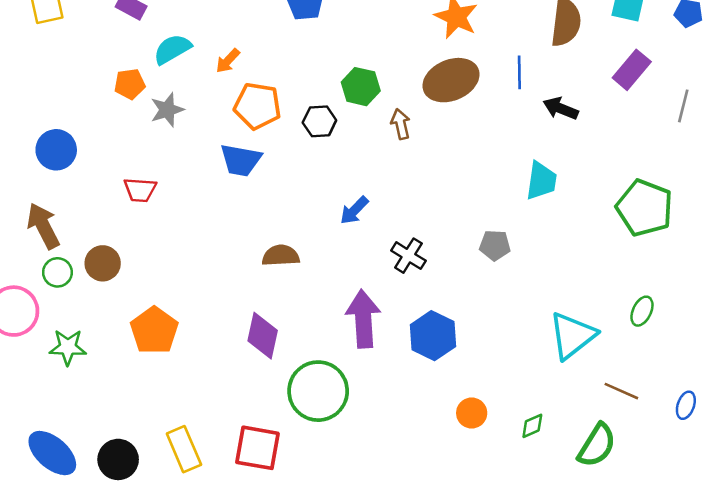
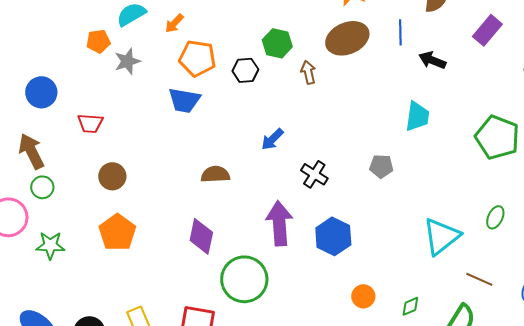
red trapezoid: (140, 190) -> (90, 123), moved
brown circle: (103, 263) -> (112, 176), moved

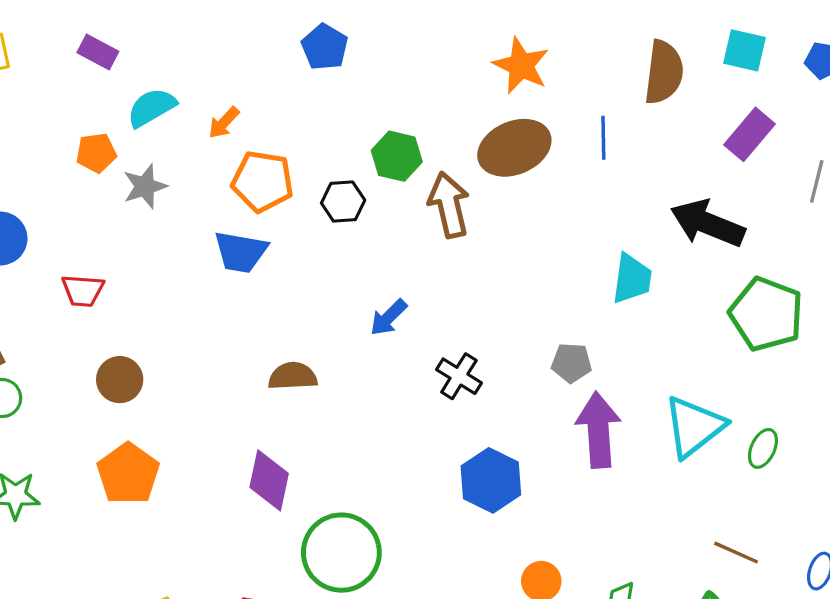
black arrow: (432, 60) -> (708, 223), moved, size x1.6
brown arrow: (308, 72) -> (449, 205), size x1.6
purple arrow: (279, 223) -> (598, 430), moved
cyan triangle: (441, 236) -> (694, 427), moved

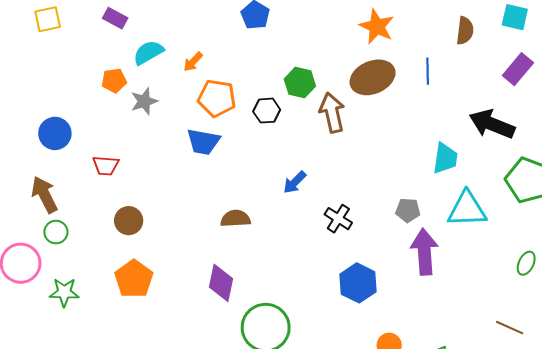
brown semicircle: (664, 72) -> (465, 31), size x0.7
cyan triangle: (694, 427) -> (467, 209), moved, turned 36

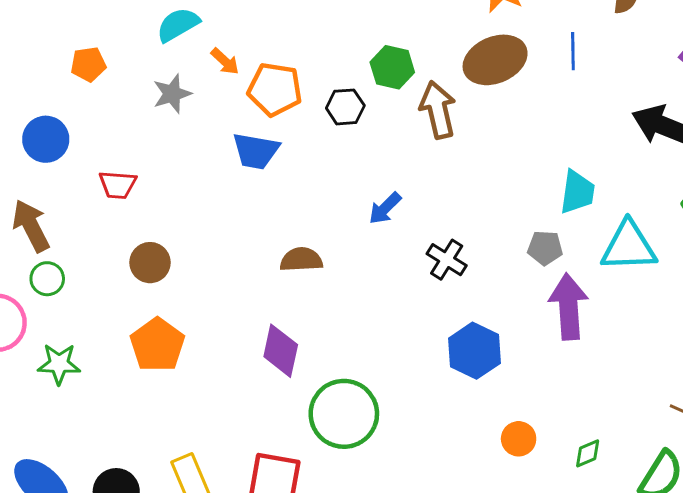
orange arrow: (193, 62) -> (225, 61), moved, turned -90
orange pentagon: (114, 80) -> (88, 64), moved
cyan trapezoid: (445, 158) -> (577, 192), moved

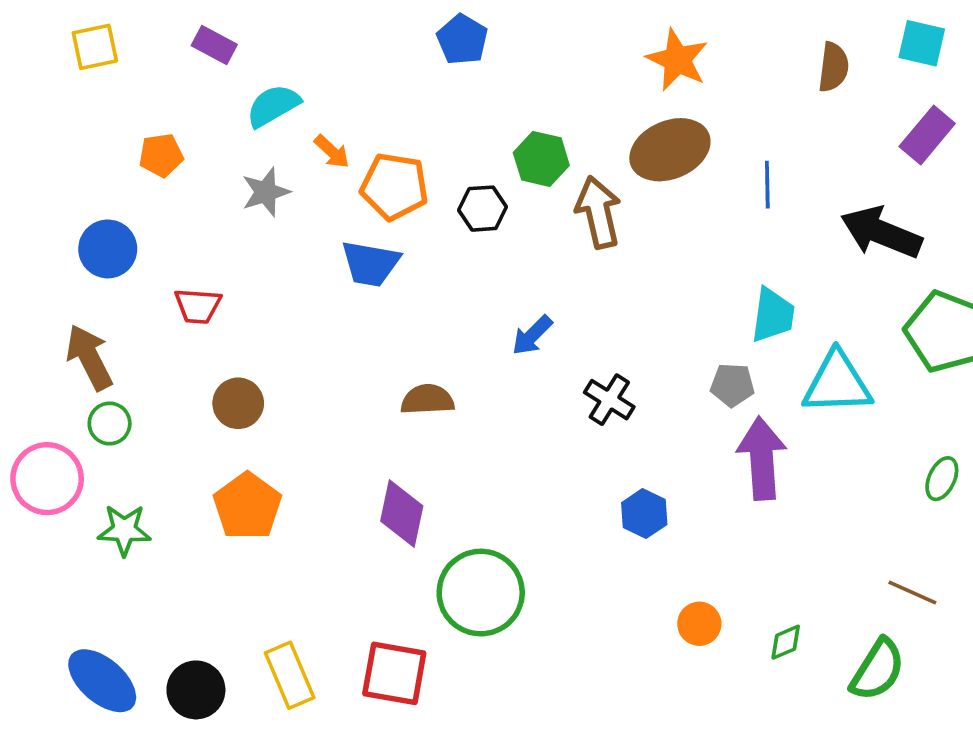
blue line: (573, 51) -> (767, 185), moved
blue hexagon: (475, 351) -> (644, 514), size x0.7

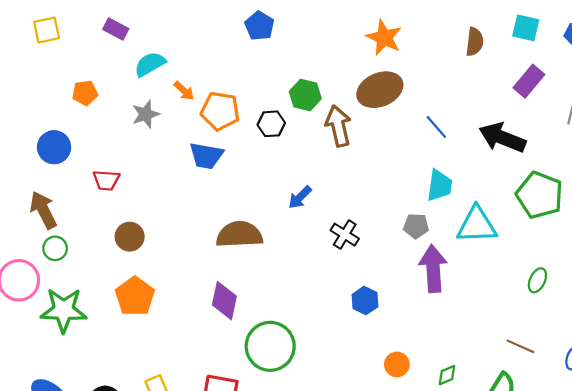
blue line: (767, 185) -> (436, 127), moved, turned -40
brown semicircle: (427, 400) -> (239, 235), size x1.5
green star: (124, 530) -> (64, 310), size x1.5

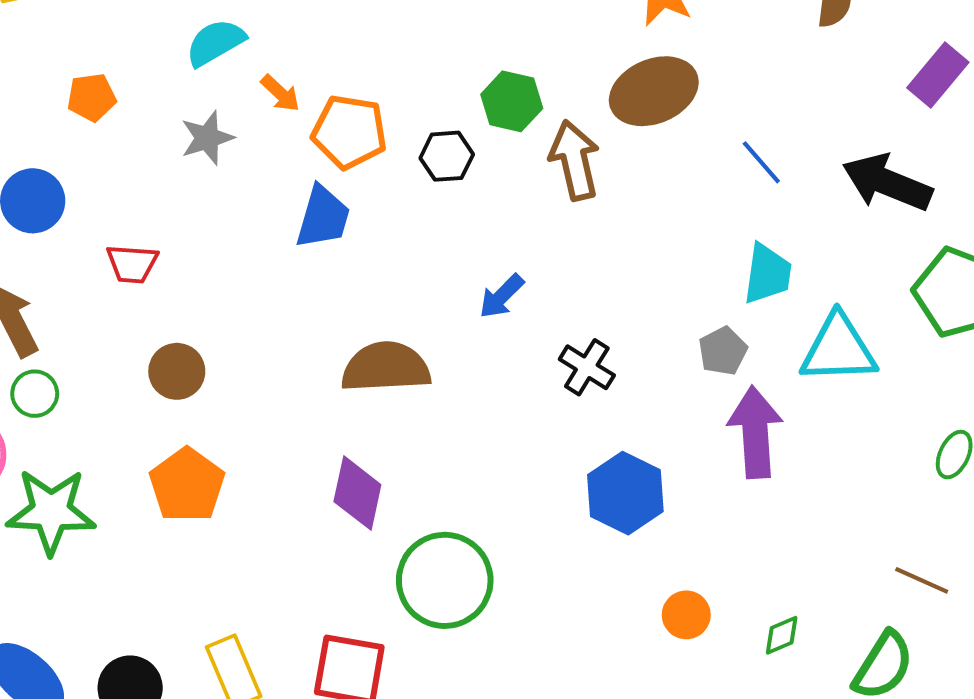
blue trapezoid: (206, 156) -> (323, 217), turned -84
gray pentagon: (416, 226) -> (723, 351), turned -30
blue hexagon: (365, 301) -> (625, 493), size x1.5

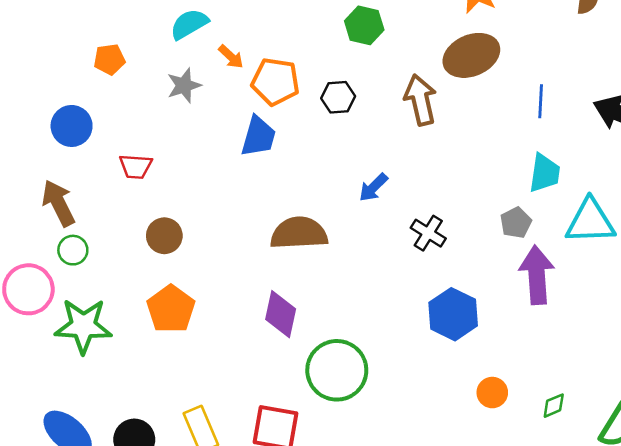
green hexagon: (512, 101) -> (364, 25), moved
blue line: (761, 162) -> (541, 101), turned 44

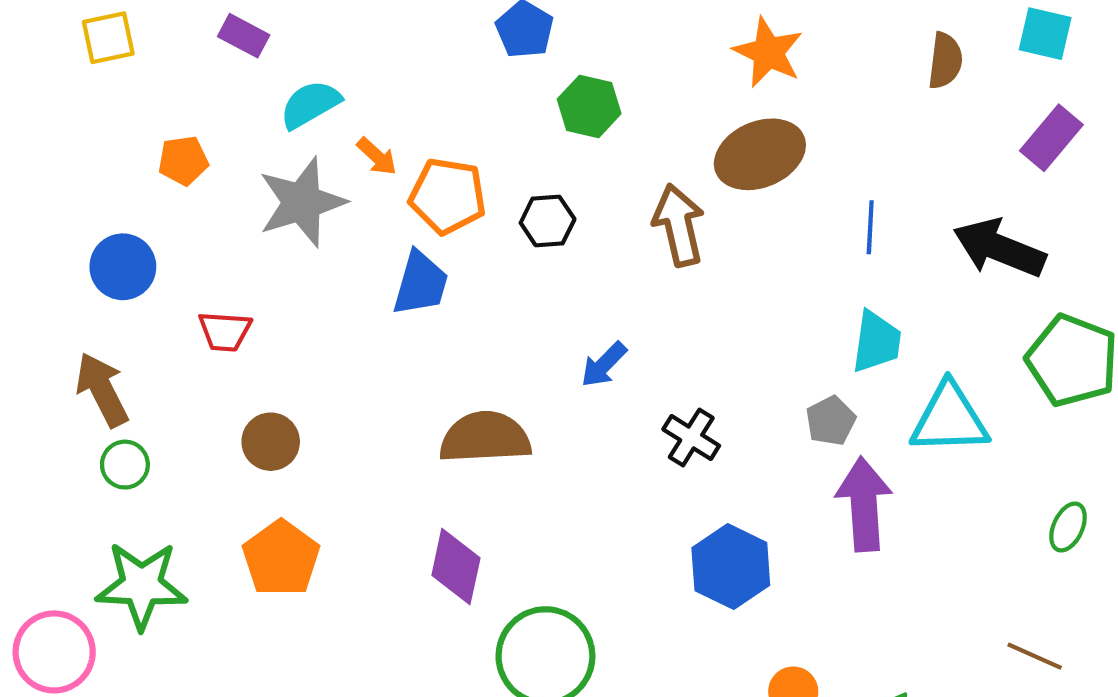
gray star: (184, 85) -> (302, 202), size x1.6
pink circle: (28, 289) -> (54, 652), moved

